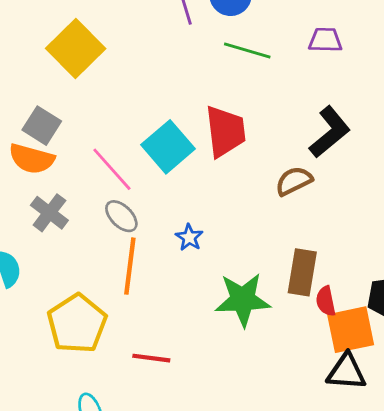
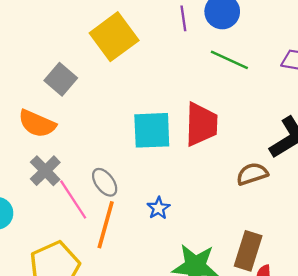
yellow square: (76, 48) -> (114, 37), moved
gray square: (42, 126) -> (61, 79), moved
cyan square: (168, 147) -> (152, 130), turned 30
pink line: (112, 169) -> (73, 200), moved

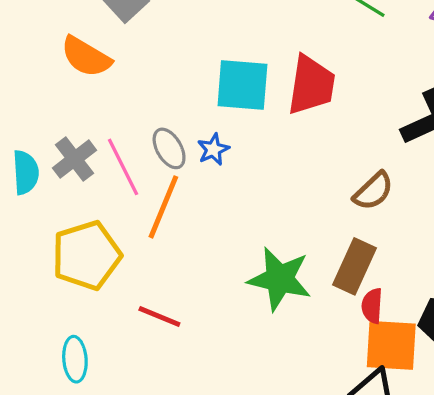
gray cross: (45, 171) -> (75, 159), moved
brown semicircle: (252, 174) -> (373, 191), moved, turned 148
blue star: (158, 208) -> (213, 149), moved

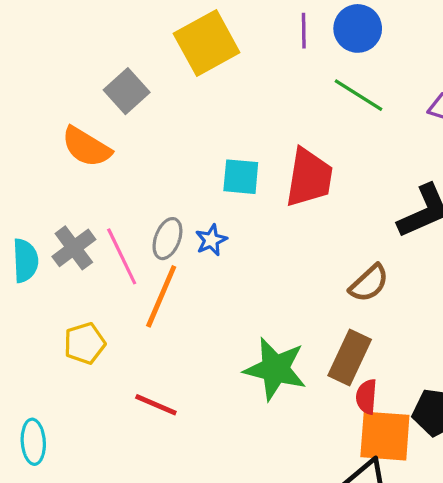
cyan square: (242, 85) -> (241, 177), size x0.7
gray ellipse: (169, 148) -> (167, 239), turned 51
yellow pentagon: (87, 255) -> (85, 343), size x0.6
cyan ellipse: (75, 359) -> (33, 442), moved

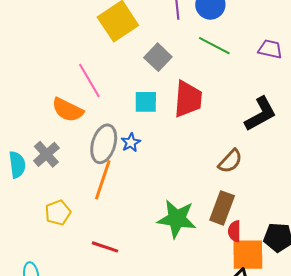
gray square: (127, 91) -> (158, 57), moved
orange semicircle: (86, 147) -> (68, 110), moved
gray ellipse: (167, 239) -> (104, 144), size x1.5
pink line: (122, 256) -> (89, 80), moved

